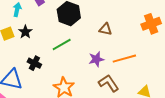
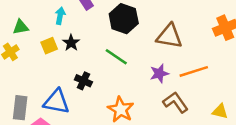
brown triangle: (105, 29) -> (169, 36), size x1.6
green line: (62, 44) -> (116, 57), turned 66

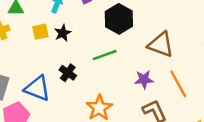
green line: (116, 57) -> (105, 55), turned -65
orange line: (194, 71) -> (178, 84), turned 68

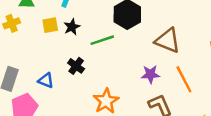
green line: (105, 55) -> (102, 40), moved
blue triangle: (37, 88) -> (46, 81), size x0.6

